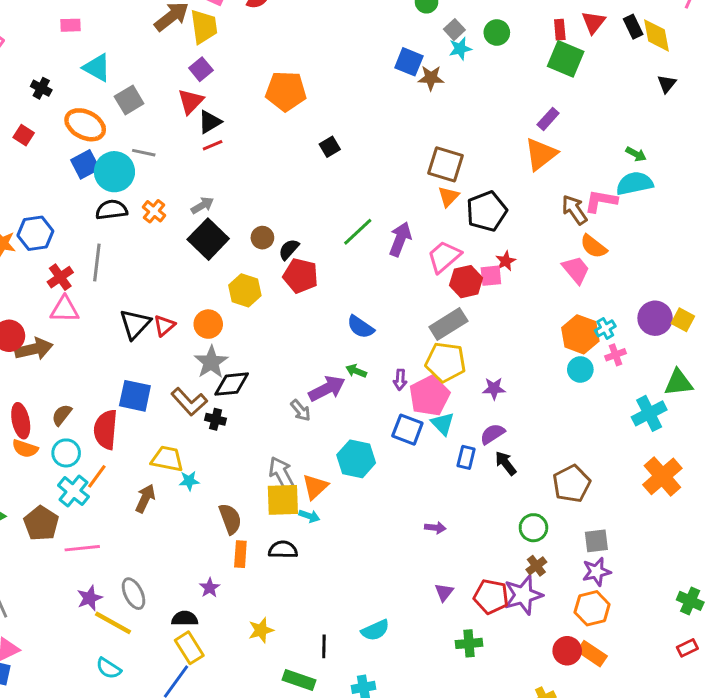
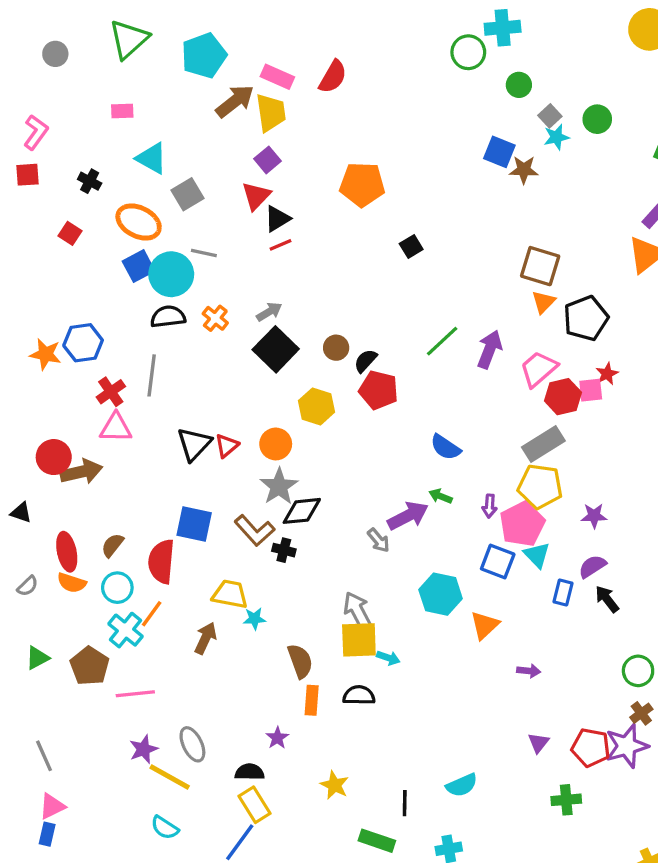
orange triangle: (315, 487) -> (485, 625), moved
yellow star: (261, 630) -> (334, 785), turned -30

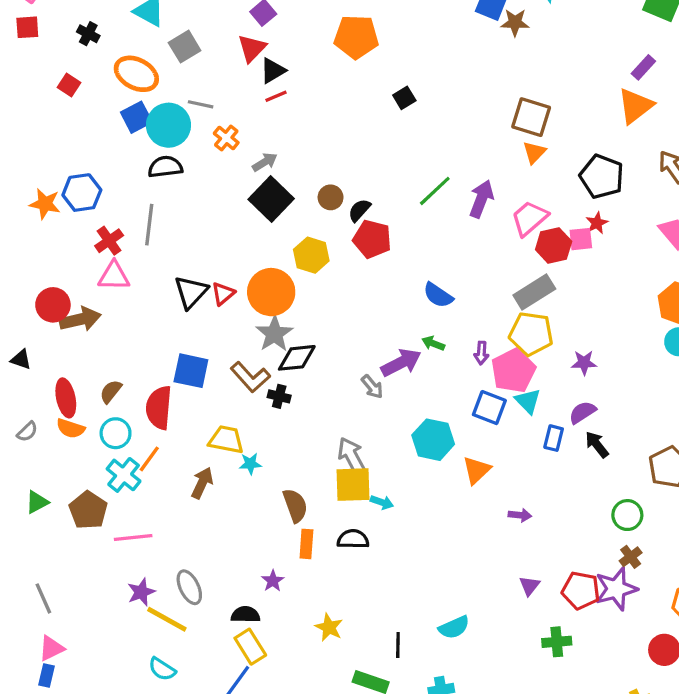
orange cross: (215, 318) -> (226, 138), moved
black pentagon: (586, 318) -> (602, 177), moved, turned -30
orange circle: (276, 444) -> (271, 292), size x1.5

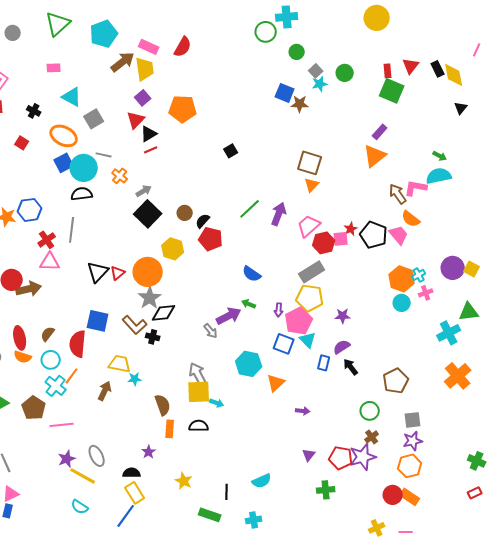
orange pentagon: (356, 37) -> (183, 109), moved
black pentagon: (602, 177) -> (374, 235), moved

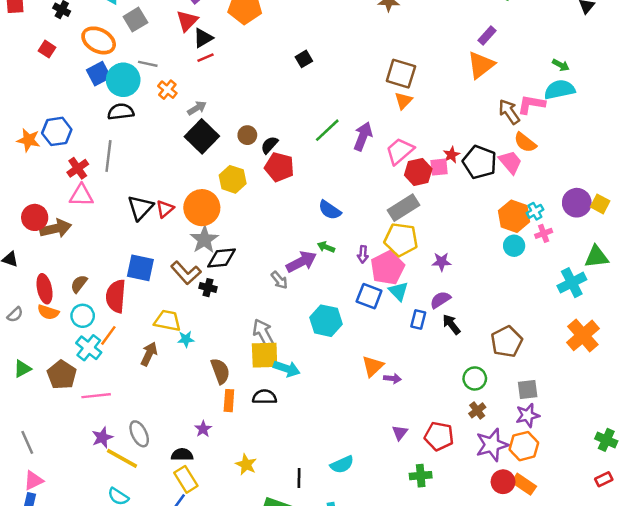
orange triangle: (276, 383) -> (373, 366), moved
cyan arrow: (217, 403) -> (287, 369), size x1.5
purple star: (363, 457) -> (492, 445), moved

